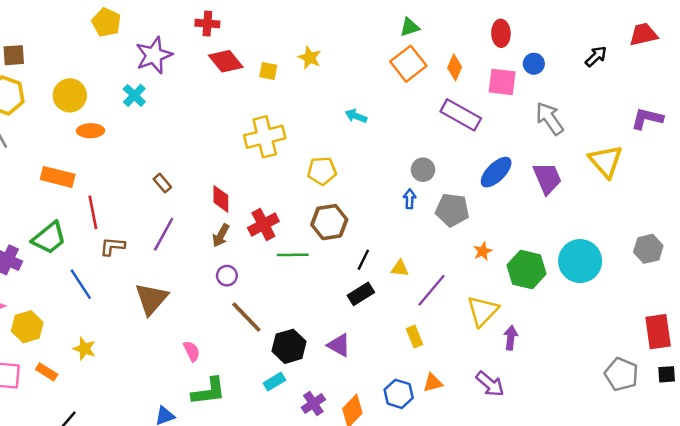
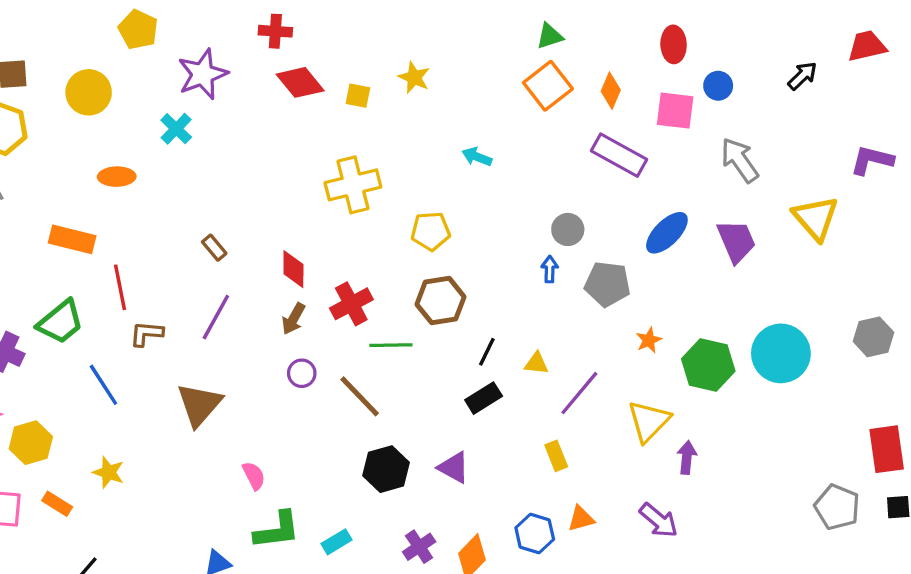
yellow circle: (70, 95) -> (89, 92), moved
brown line: (246, 317) -> (360, 396), moved
cyan rectangle: (274, 382) -> (336, 542), moved

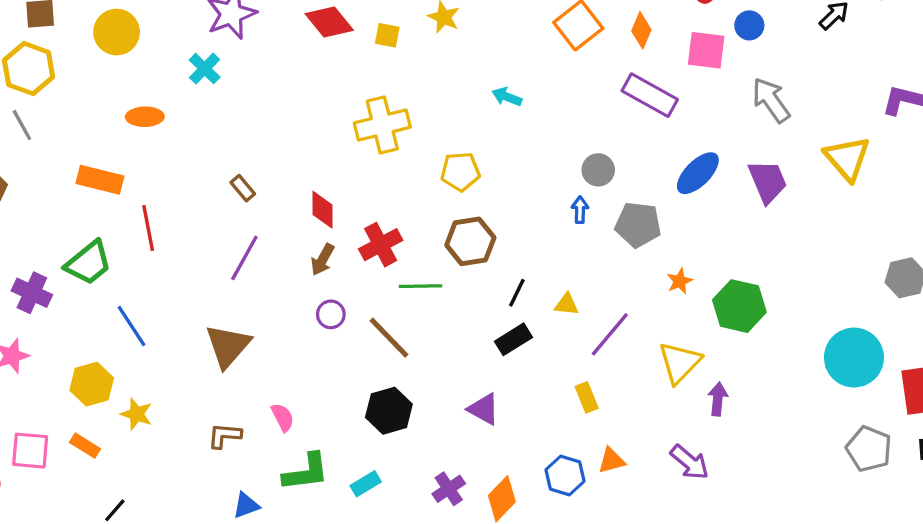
brown L-shape: (146, 334) -> (225, 436), moved
cyan circle: (781, 353) -> (854, 358), moved
yellow hexagon: (31, 443) -> (92, 384), moved
black hexagon: (386, 469) -> (389, 411), moved

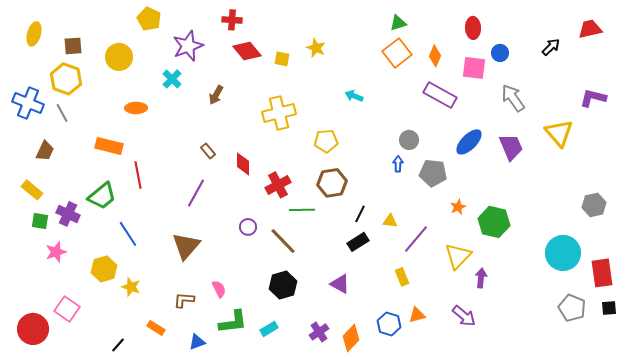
brown rectangle: (243, 188) -> (208, 151), moved
brown arrow: (323, 260) -> (216, 95), moved
orange rectangle: (85, 446) -> (156, 328), moved
pink square: (30, 451) -> (67, 309), turned 30

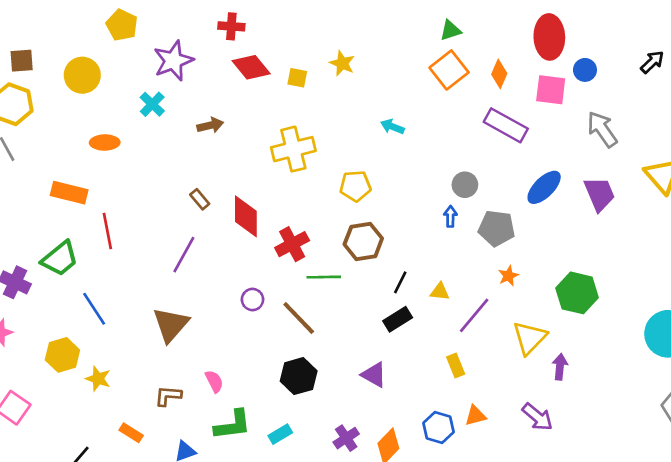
red ellipse: (473, 28) -> (549, 37), size x1.5
brown arrow: (216, 95) -> (210, 125), turned -132
red diamond: (243, 164) -> (246, 216), size x1.4
orange star: (458, 207) -> (508, 276), moved

